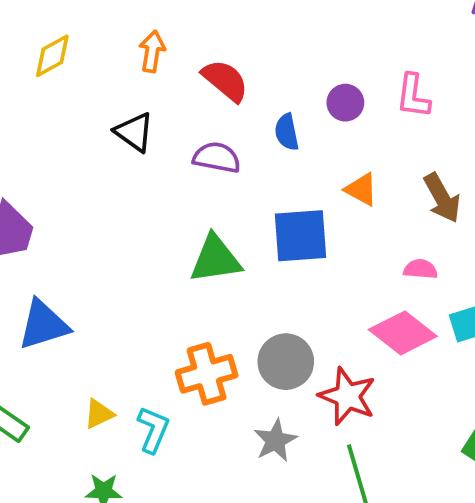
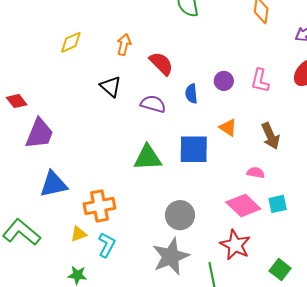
orange cross: (207, 374) -> (100, 206), moved
red star: (347, 396) -> (235, 245), moved
gray star: (275, 441) -> (171, 256), size x1.6

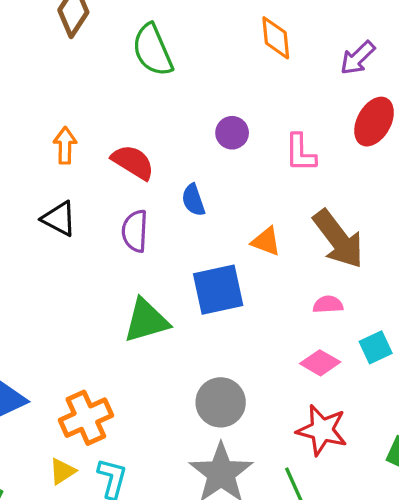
purple circle: (224, 81) -> (232, 133), moved
purple semicircle: (153, 104) -> (135, 231), turned -90
brown arrow: (270, 136) -> (338, 239), size x1.4
pink diamond: (243, 206) -> (320, 363), size x0.7

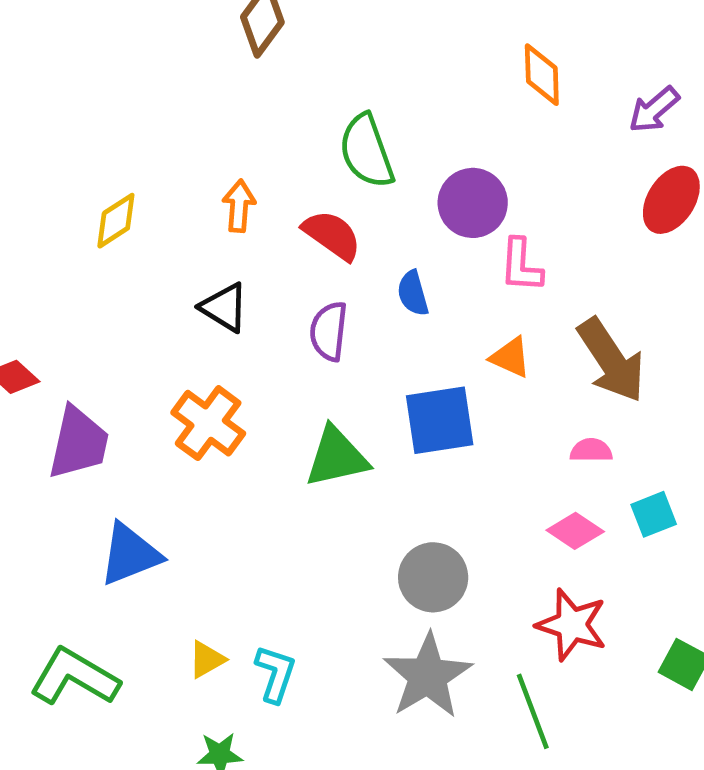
green semicircle: (152, 50) -> (367, 151), moved
purple circle: (232, 133) -> (473, 203), size x1.5
pink L-shape: (300, 153) -> (521, 265), moved
orange cross: (86, 418) -> (208, 423), moved, turned -33

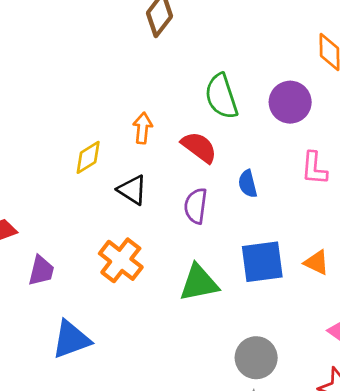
purple circle: (473, 203) -> (290, 102), moved
yellow diamond: (116, 221) -> (88, 157), moved
orange triangle: (510, 357) -> (317, 262), moved
purple trapezoid: (78, 443) -> (41, 271), size x0.7

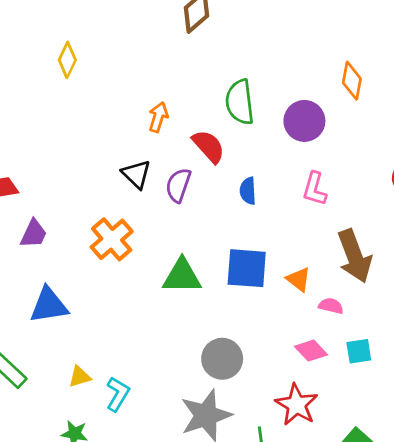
yellow diamond: (88, 157) -> (67, 60), moved, turned -44
purple semicircle: (196, 206) -> (178, 185), moved

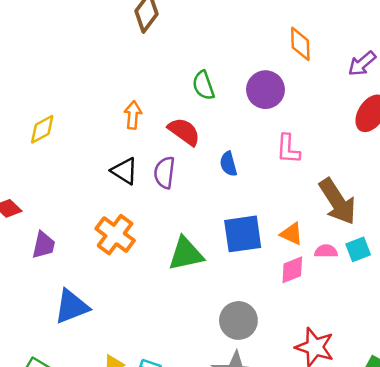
yellow diamond: (67, 60) -> (42, 129), moved, turned 48
green semicircle: (240, 102) -> (203, 85), size x0.7
pink diamond: (311, 351) -> (292, 270), moved, turned -56
cyan square: (359, 351) -> (358, 249), moved

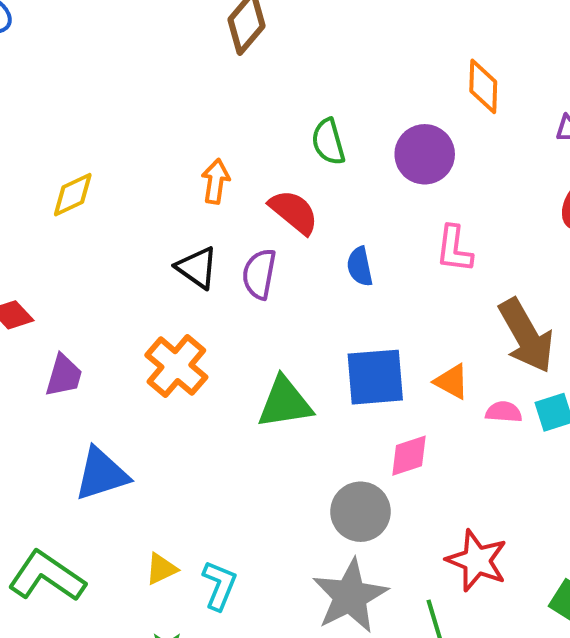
pink diamond: (292, 270) -> (409, 456), moved

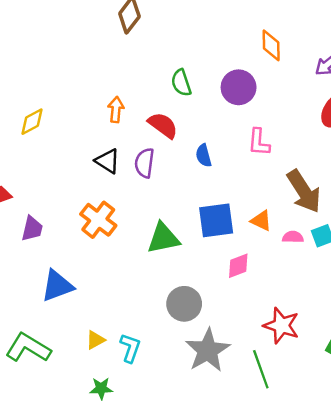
gray circle: (360, 512) -> (184, 304), moved

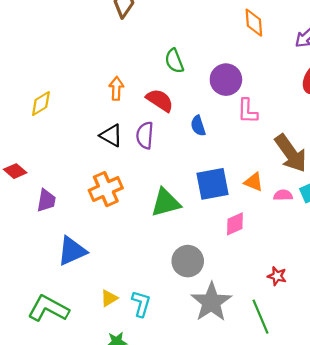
purple circle: (239, 87) -> (226, 80), moved
orange cross: (98, 220) -> (106, 189), turned 32
red star: (281, 326) -> (277, 276), size x0.6

